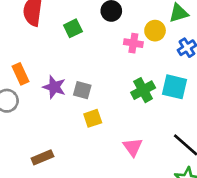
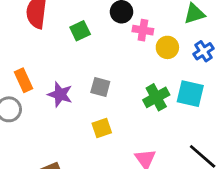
yellow circle: (155, 31) -> (167, 47), moved
pink cross: (133, 43) -> (143, 30), moved
gray square: (82, 90) -> (100, 87), moved

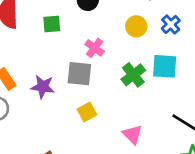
pink cross: (143, 30) -> (95, 48), moved, turned 36
green square: (80, 31) -> (52, 24), turned 30
gray square: (100, 87) -> (79, 74), size x1.4

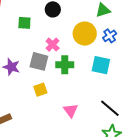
yellow circle: (136, 26) -> (85, 34), size x1.5
green cross: (133, 75) -> (65, 65), moved, turned 30

